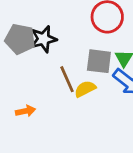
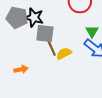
black star: (44, 39) -> (34, 17), turned 30
gray square: (99, 61) -> (45, 33), moved

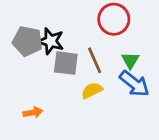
brown line: (51, 46) -> (95, 60), moved

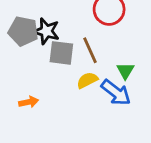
green triangle: (130, 60) -> (125, 71), moved
blue arrow: (134, 84) -> (116, 93), moved

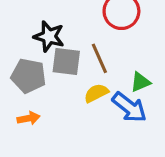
gray pentagon: (23, 31) -> (28, 76), moved
green triangle: (125, 71) -> (140, 82), turned 36

